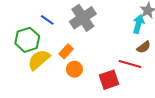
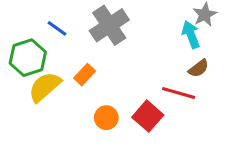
cyan arrow: (138, 24) -> (191, 35), turned -36
orange circle: (74, 69) -> (106, 118), moved
red square: (109, 80) -> (148, 116), turned -30

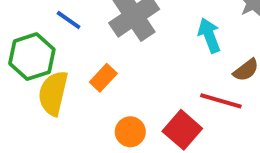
cyan arrow: (191, 35) -> (209, 35), moved
yellow semicircle: (45, 87) -> (53, 93), turned -36

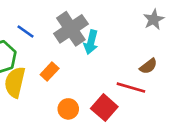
cyan arrow: (209, 35) -> (91, 42), moved, turned -145

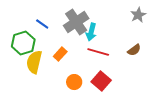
red line: (131, 88) -> (98, 52), moved

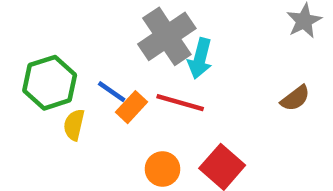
blue line: (42, 24) -> (112, 92), moved
red line: (98, 52) -> (180, 103), moved
yellow semicircle: (34, 62) -> (74, 125), size x0.6

